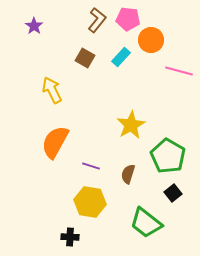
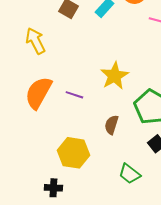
purple line: (91, 166) -> (74, 95), moved
green trapezoid: (146, 223) -> (129, 174), size x0.7

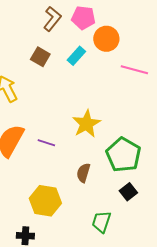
green trapezoid: (129, 174) -> (101, 222), turned 70

